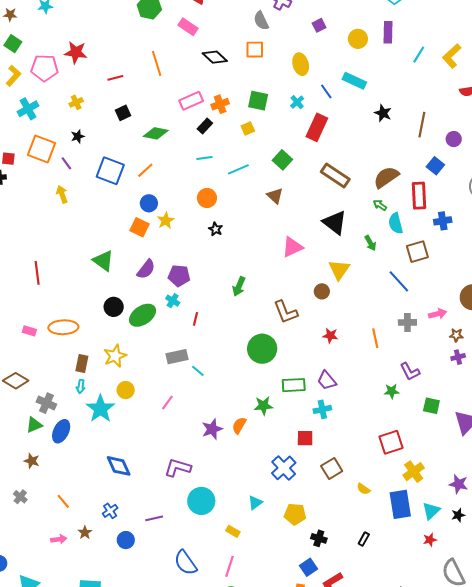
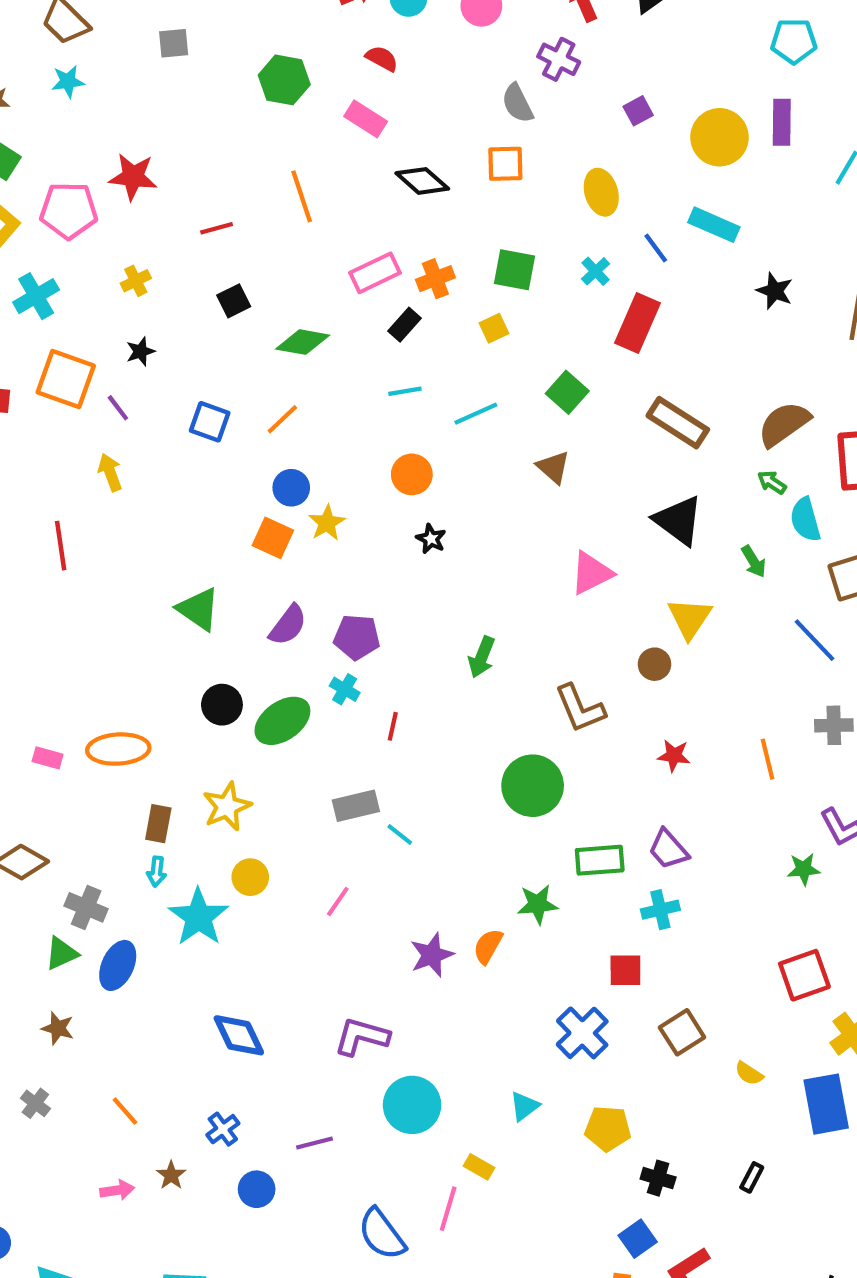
yellow circle: (358, 39) -> (719, 137), size x1.4
blue square: (110, 171) -> (210, 422), size x0.7
red line: (37, 273) -> (61, 546), moved
pink line: (229, 566) -> (448, 1209), moved

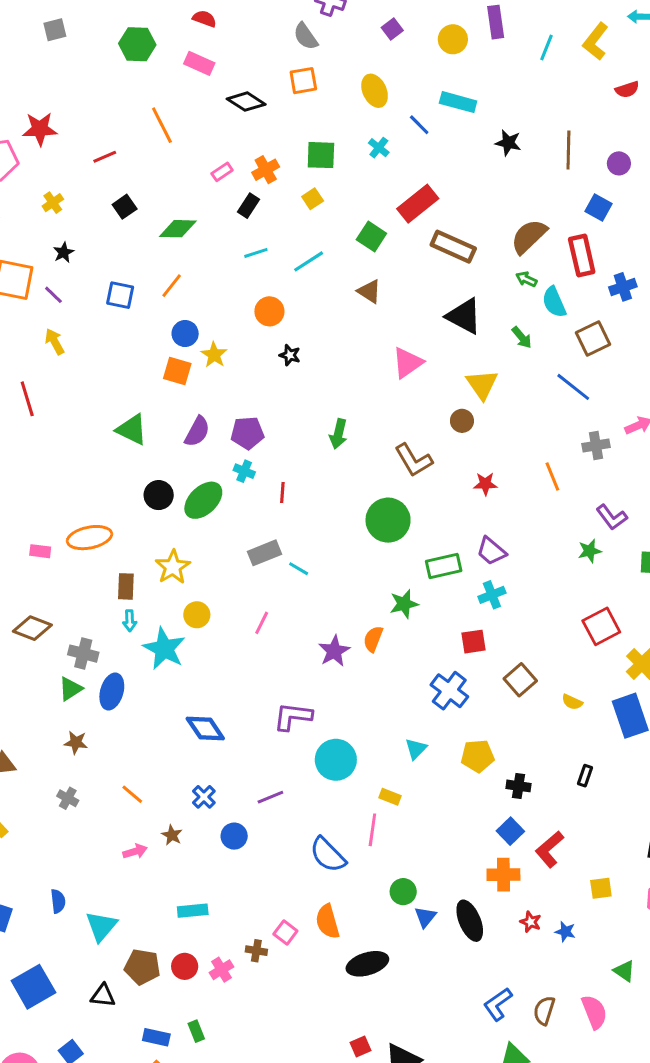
yellow circle: (719, 137) -> (453, 39), size x0.7
pink rectangle: (375, 273) -> (222, 172), size x0.6
red rectangle: (638, 323) -> (418, 204), moved, turned 36

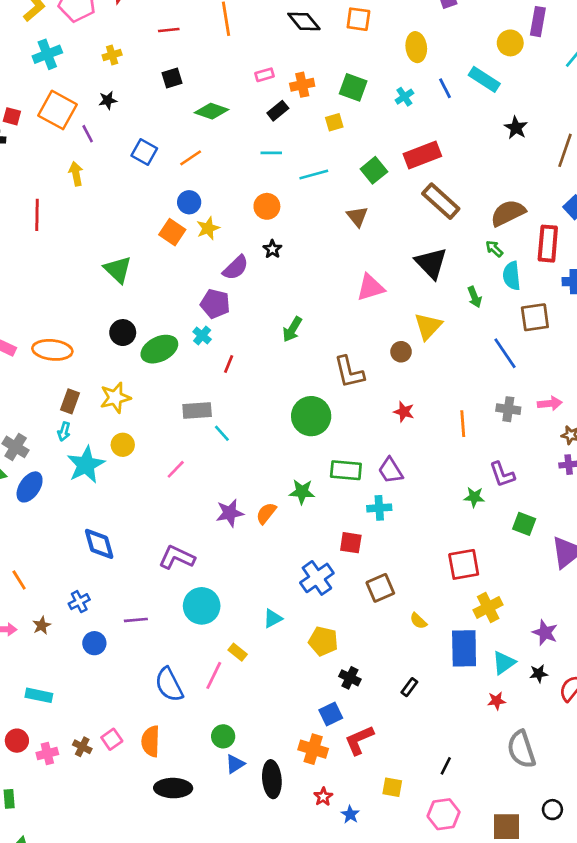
yellow circle: (453, 39) -> (510, 43), moved
purple semicircle: (197, 432) -> (236, 268), moved

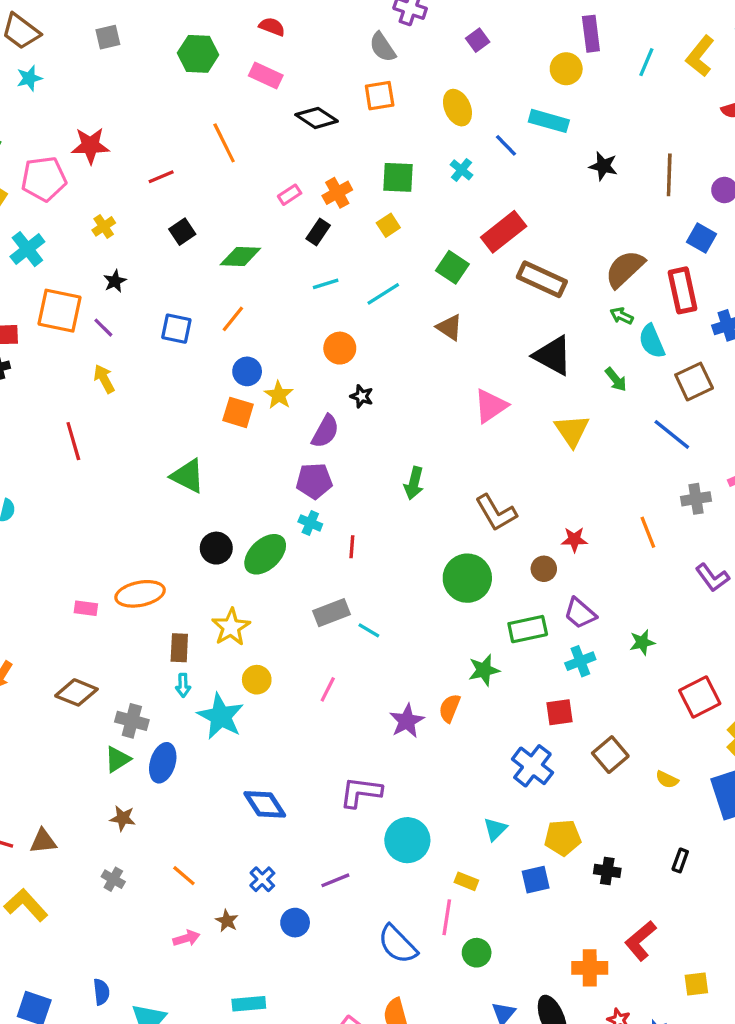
brown circle: (401, 352) -> (544, 569), moved
green star: (474, 497) -> (642, 642), moved
blue square: (331, 714) -> (536, 880), moved, turned 30
green circle: (223, 736) -> (477, 953), moved

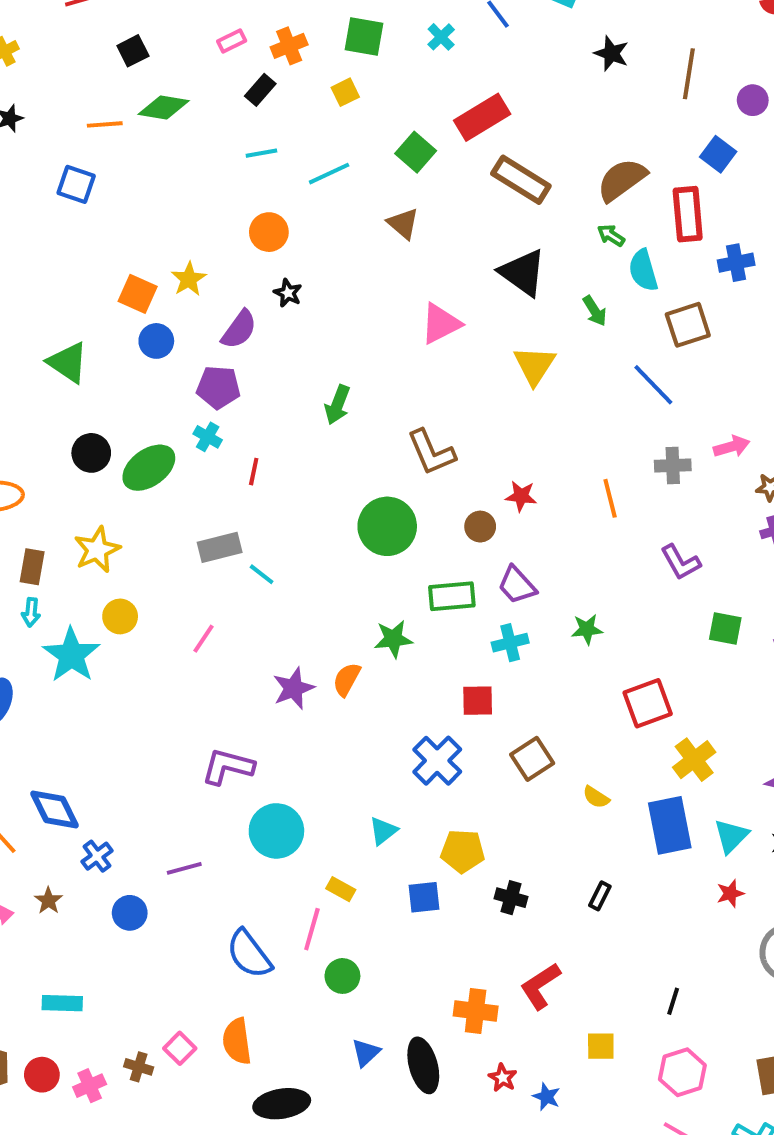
black square: (182, 232) -> (133, 51), moved
orange line: (233, 319) -> (105, 124), moved, turned 40
blue circle: (247, 371) -> (156, 341), moved
blue diamond: (265, 804) -> (55, 810), moved

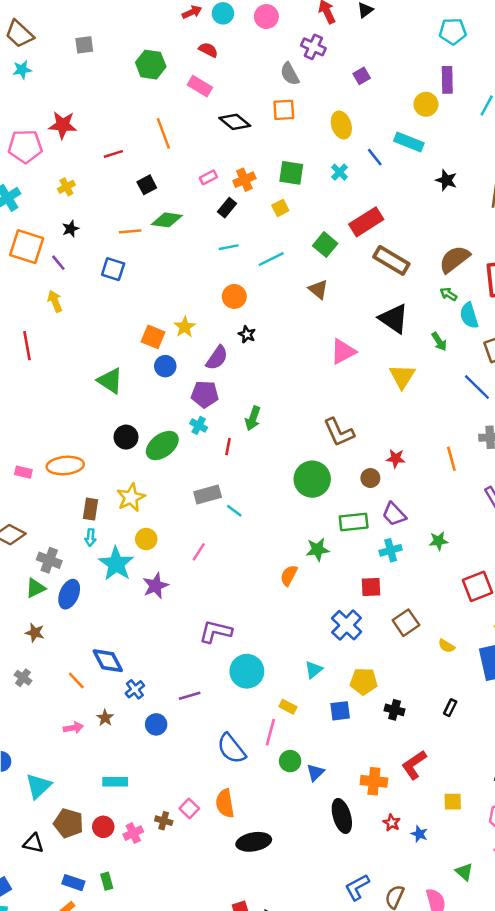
green arrow: (337, 405) -> (253, 418), moved
purple star: (293, 688) -> (156, 586), moved
blue triangle: (366, 1053) -> (315, 772), moved

